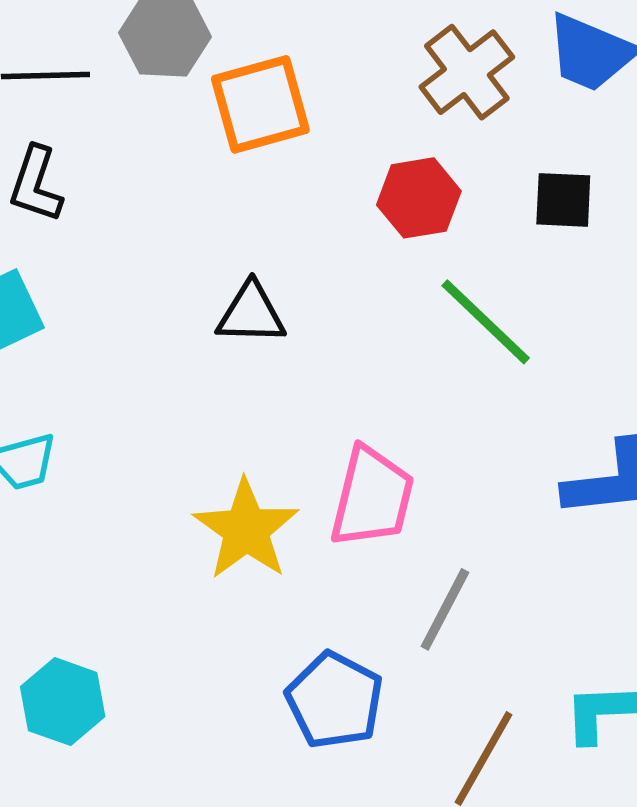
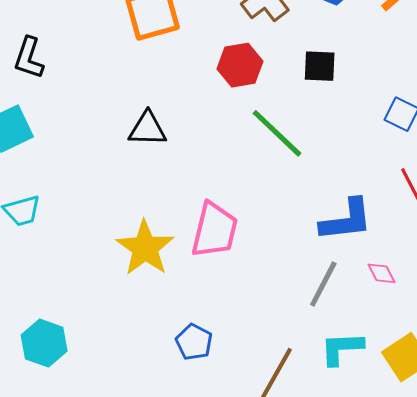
gray line: (445, 609) -> (323, 284), moved
blue pentagon: (335, 700) -> (194, 342), size x0.7

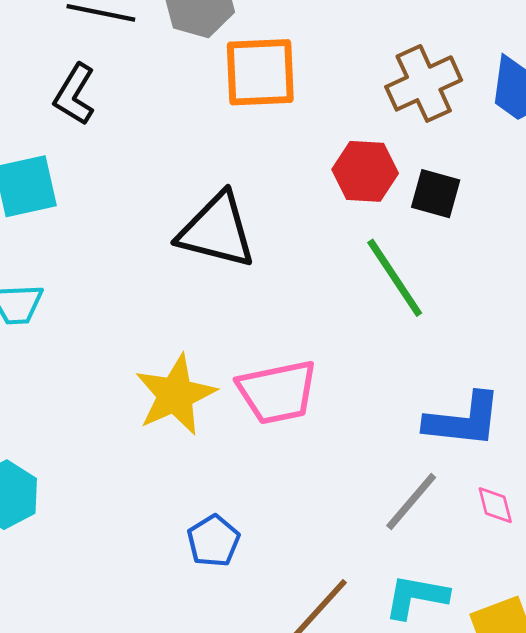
black square: (320, 66) -> (436, 194), moved
black triangle: (148, 129) -> (217, 231), size x1.5
pink trapezoid: (214, 230) -> (277, 392), turned 52

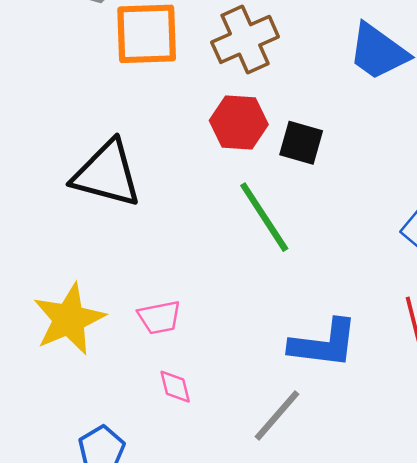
brown cross: (424, 83) -> (245, 39), moved
pink trapezoid: (277, 392) -> (159, 317), size x0.6
pink diamond: (495, 505) -> (175, 387), moved

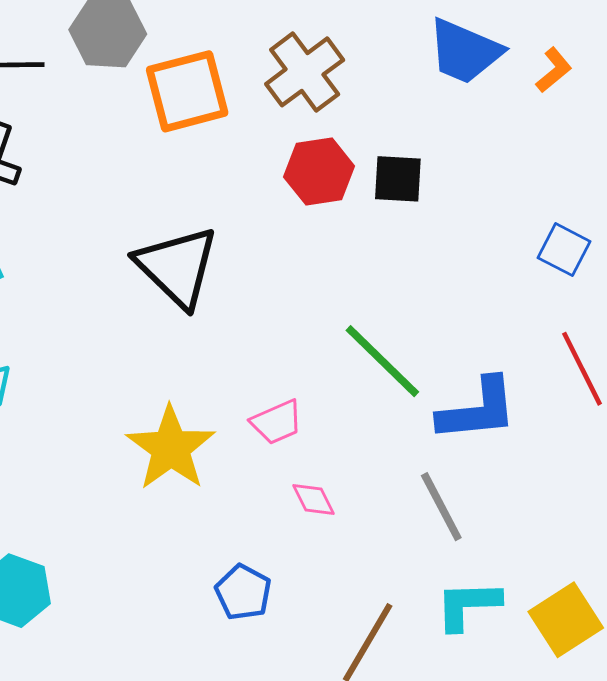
black triangle: (107, 174) -> (177, 267), turned 42
green line: (264, 217) -> (382, 361), moved
gray line: (277, 415) -> (441, 507), turned -56

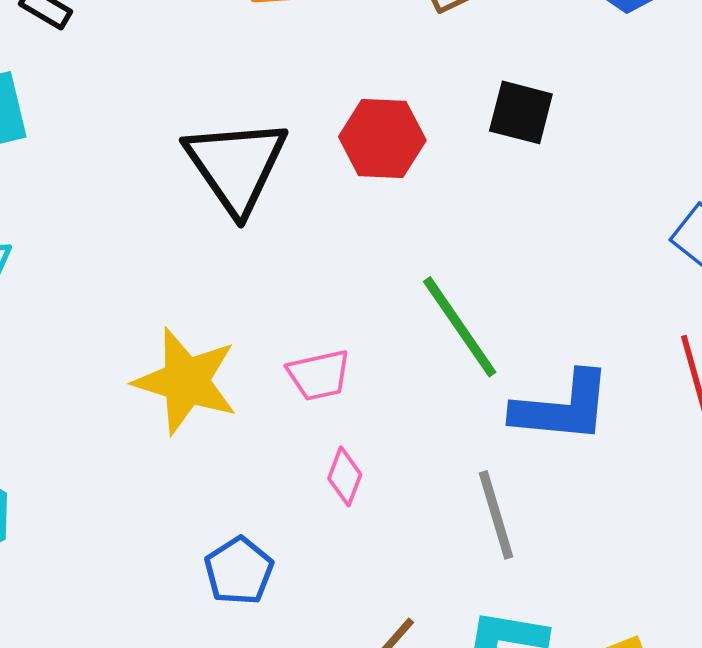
red hexagon: (319, 172) -> (382, 138), moved
yellow star: (171, 448) -> (186, 381), turned -30
pink diamond: (314, 500) -> (345, 476), turned 36

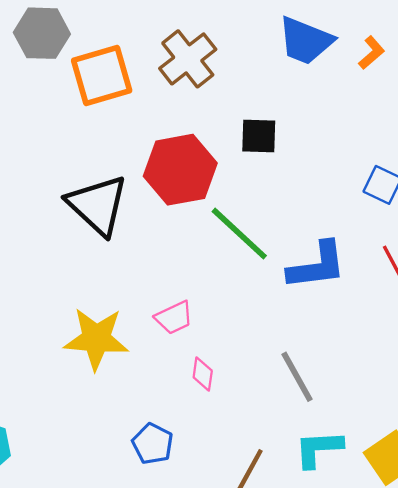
red hexagon: (382, 138) -> (180, 170), size x1.4
green line: (460, 327) -> (239, 234), moved
blue L-shape: (562, 407) -> (317, 266), moved

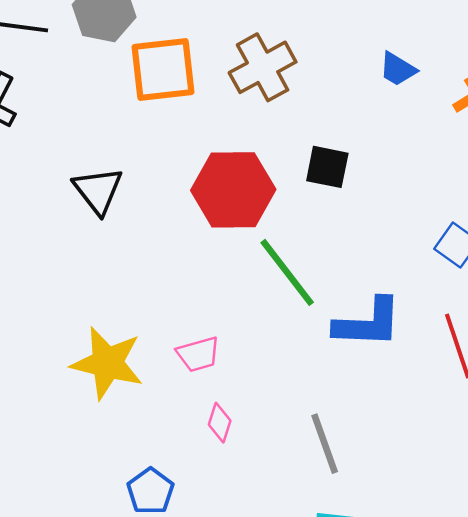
blue trapezoid: (305, 41) -> (398, 69), size x0.6
black triangle: (98, 205) -> (98, 191), moved, size x0.7

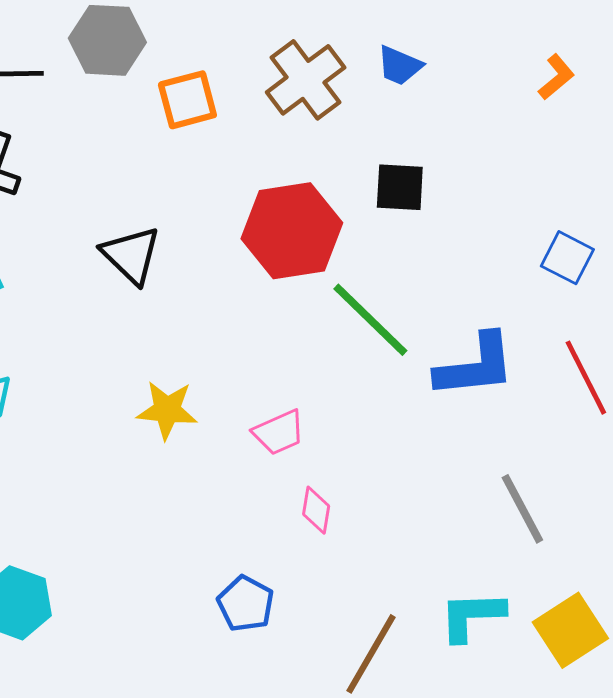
blue trapezoid: (398, 69) -> (400, 66), moved
orange square: (163, 70) -> (187, 100), size x0.7
yellow star: (107, 363) -> (167, 410), moved, size x0.7
gray line: (325, 444) -> (522, 509), moved

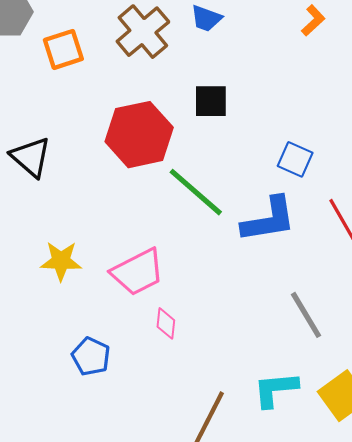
blue square: (567, 258) -> (295, 159), moved
pink trapezoid: (279, 432) -> (138, 272), size x1.5
blue pentagon: (246, 604) -> (91, 356), moved

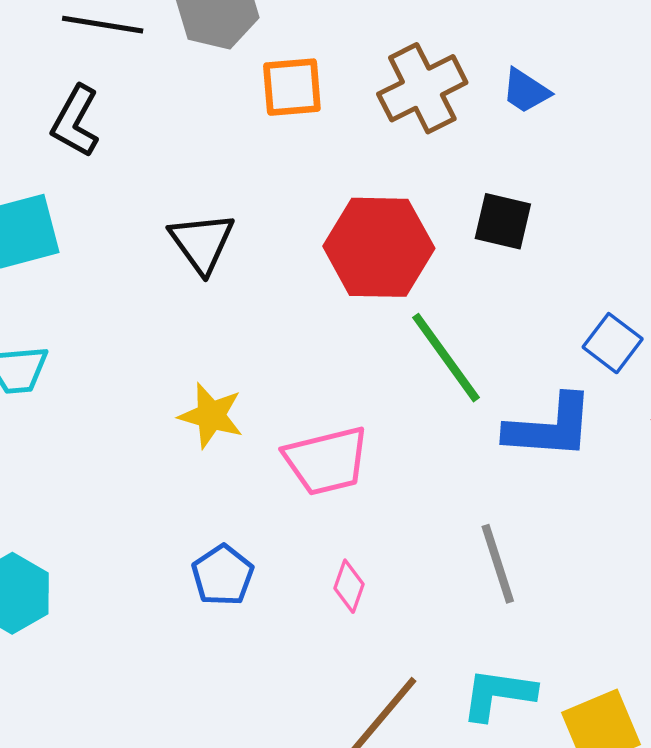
gray line: (306, 315) -> (498, 564), moved
pink diamond: (166, 323) -> (349, 586), moved

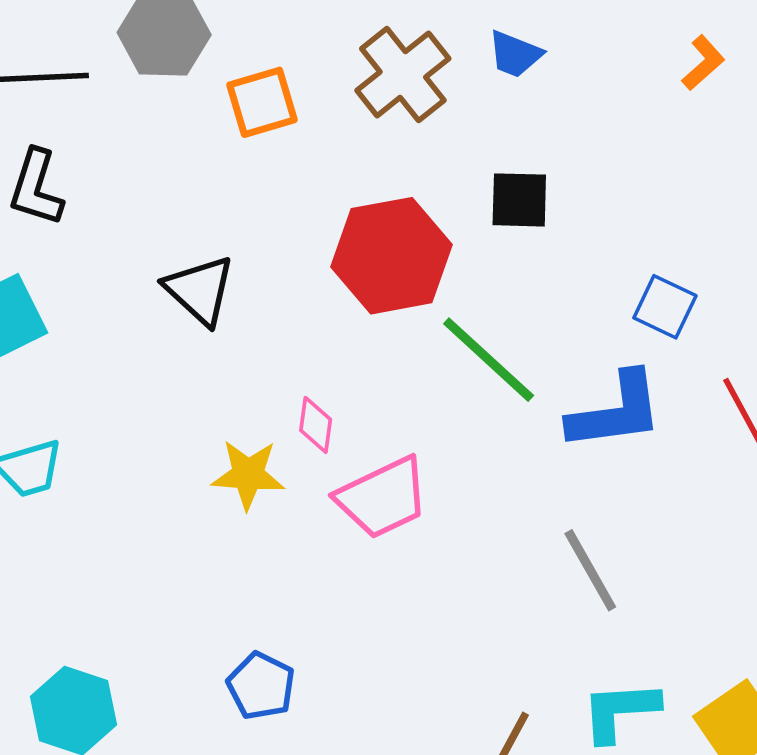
blue pentagon: (223, 575) -> (261, 686), moved
pink diamond: (349, 586) -> (316, 425), moved

